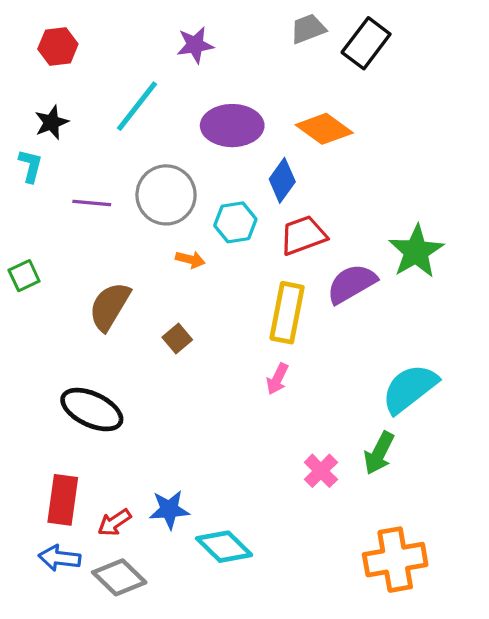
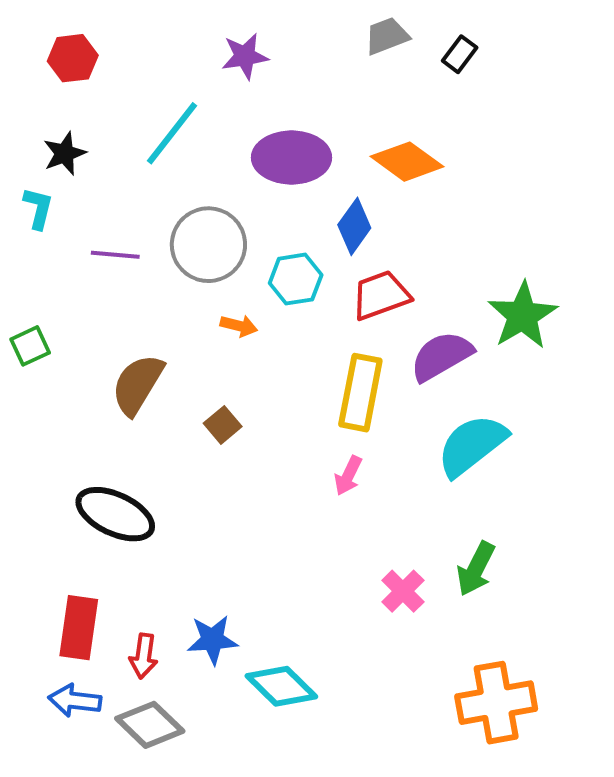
black rectangle: (366, 43) -> (460, 54), size x0.6
cyan semicircle: (410, 389) -> (472, 445), moved
red arrow: (114, 522) -> (144, 656), turned -48

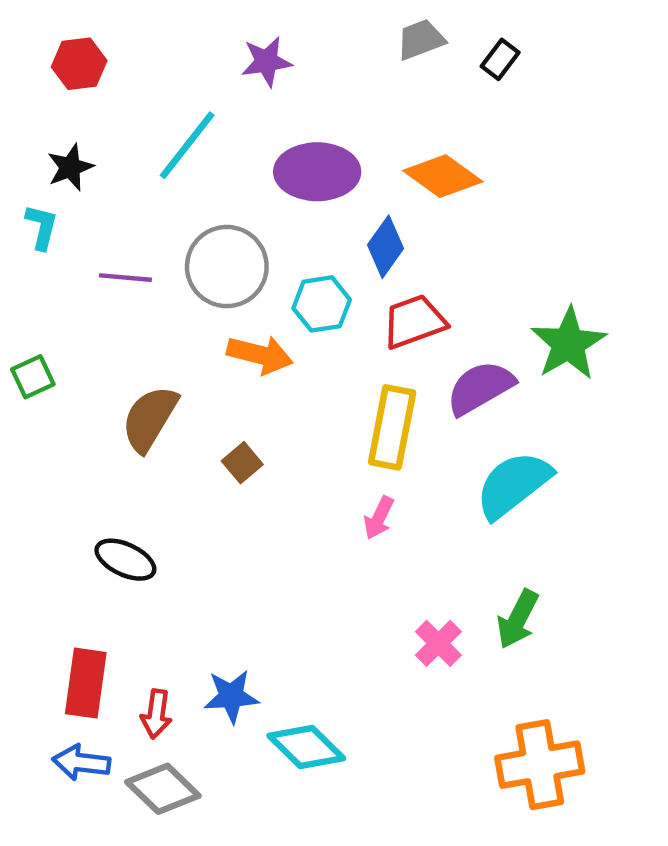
orange arrow: (239, 326) -> (260, 355), size x1.6
black ellipse: (115, 514) -> (125, 560), size x0.7

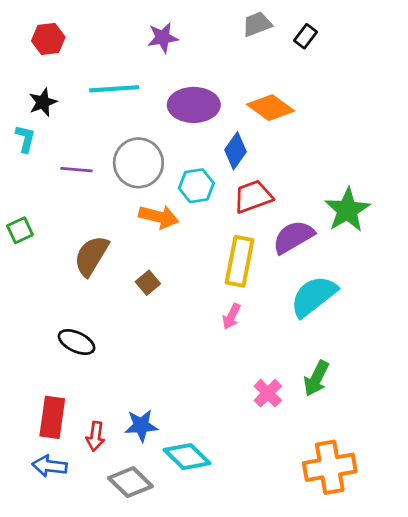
cyan line: (187, 145) -> (114, 89), turned 48
gray diamond: (163, 789) -> (130, 482), moved

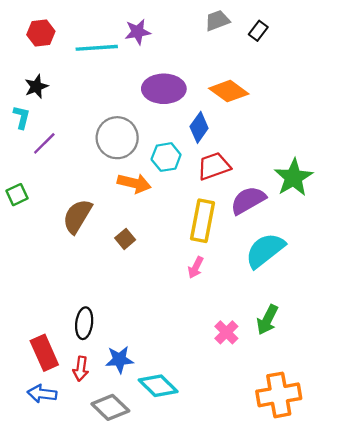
cyan line: (114, 89) -> (97, 48), moved
purple line: (77, 170) -> (44, 143), moved, turned -50
black ellipse: (77, 342) -> (84, 323), moved, turned 72
red rectangle: (52, 417) -> (44, 353), turned -32

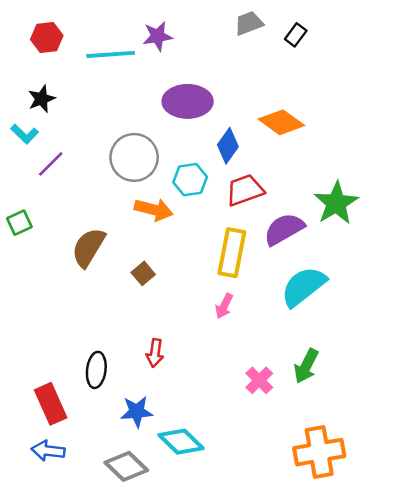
orange diamond: (229, 91) -> (281, 122), moved
cyan L-shape: (22, 117) -> (25, 134), turned 120
red arrow: (81, 369) -> (155, 353), moved

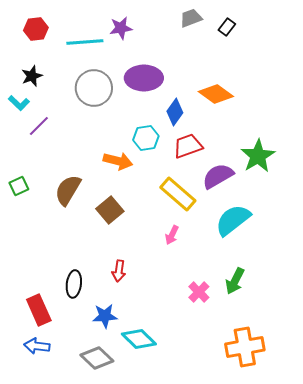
gray circle: (134, 157) -> (94, 88), moved
green square: (19, 223) -> (19, 186), moved
yellow rectangle: (232, 253) -> (178, 194), turned -60
brown square: (143, 273) -> (110, 210), size x1.5

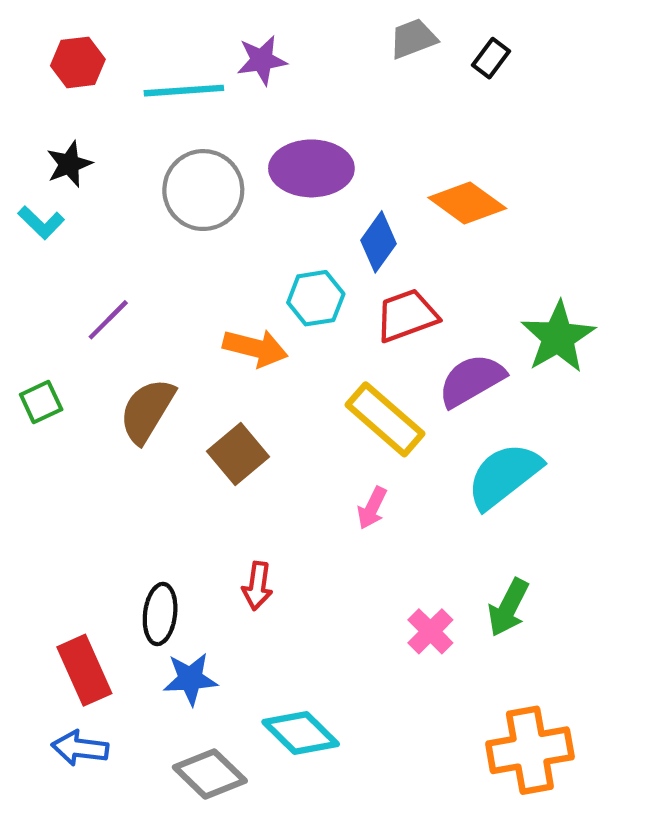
purple line: (39, 126) -> (108, 320), moved
blue star: (105, 316) -> (190, 679), moved

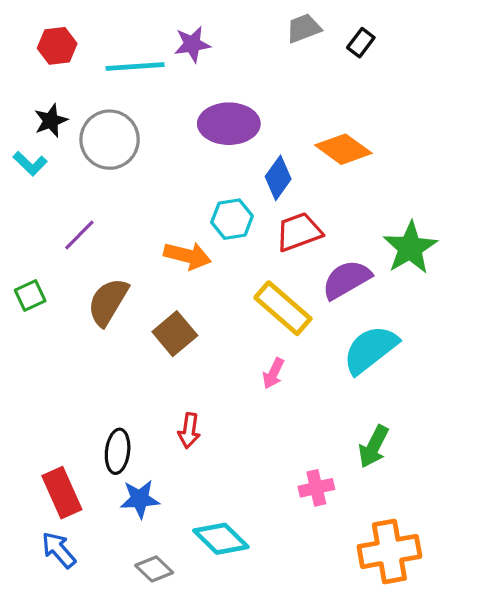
gray circle: (203, 190) -> (110, 140), moved
pink cross: (430, 631) -> (316, 488), moved, turned 32
blue arrow: (80, 748) -> (59, 550), turned 42
gray diamond: (210, 774) -> (154, 569), size x0.7

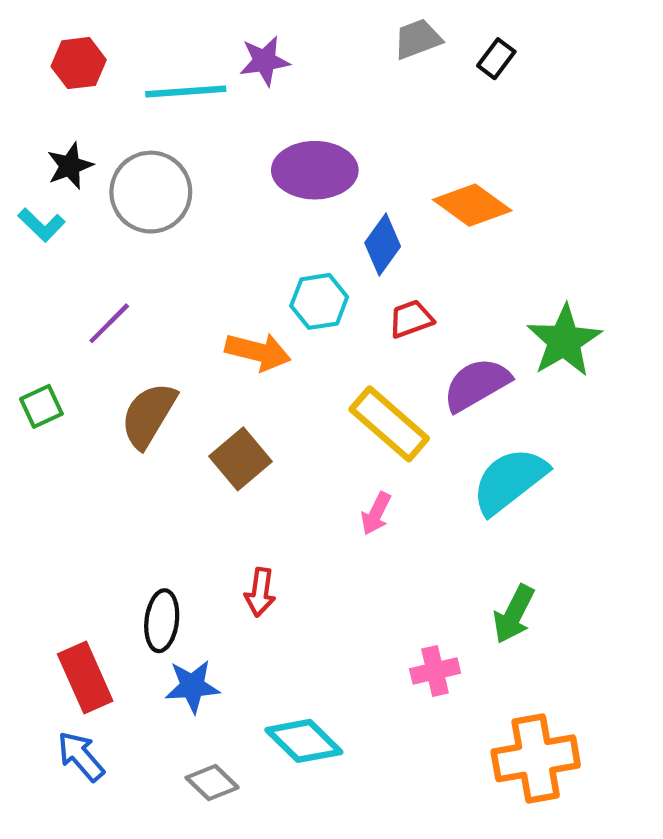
red trapezoid: (299, 232) -> (411, 319), size x0.7

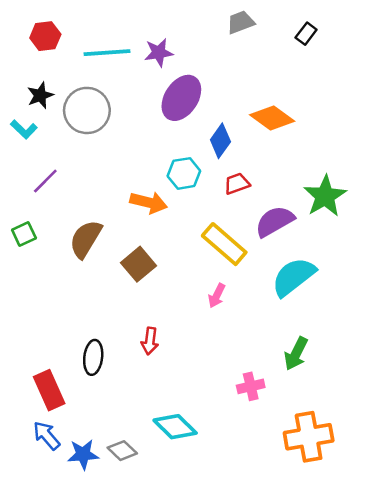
black rectangle: (496, 59) -> (306, 34), moved
purple star: (264, 61) -> (159, 53), moved
purple ellipse: (315, 170) -> (181, 98), turned -57
purple line: (109, 323) -> (45, 181), moved
blue star: (192, 686) -> (83, 454), moved

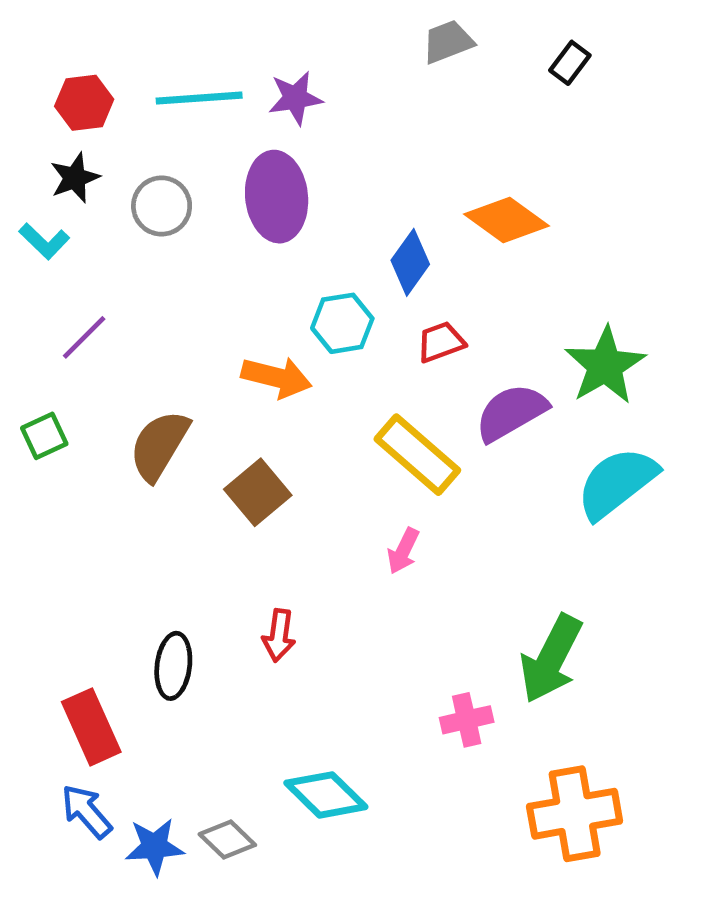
red hexagon: (45, 36) -> (84, 103), moved
purple ellipse: (181, 98) -> (277, 197), moved, turned -39
gray circle: (87, 110) -> (162, 206), size x0.7
cyan semicircle: (293, 277) -> (617, 483), moved
green arrow: (296, 354) -> (551, 659), size x1.4

